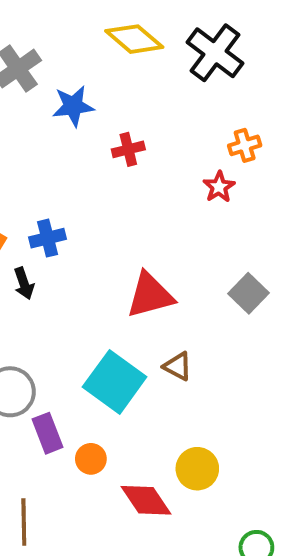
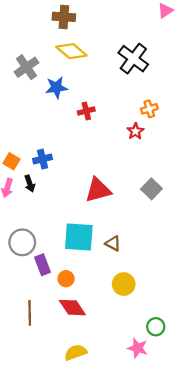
yellow diamond: (134, 39) -> (71, 51), moved
brown triangle: (178, 366) -> (113, 243), moved
cyan square: (115, 382) -> (79, 237), turned -32
red diamond: (146, 500) -> (72, 308), moved

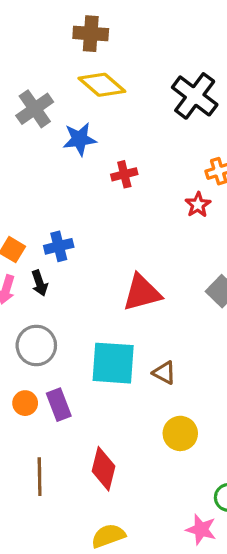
gray circle: (22, 242) -> (36, 345), moved
orange circle: (66, 279) -> (25, 403), moved
red diamond: (72, 308) -> (104, 469), turned 48

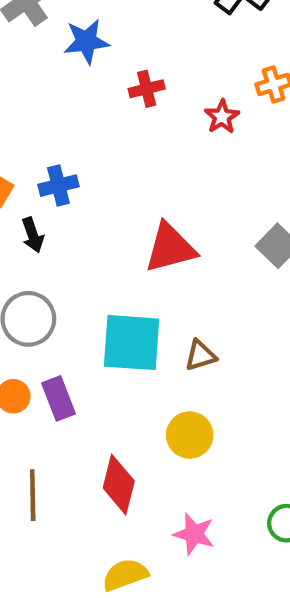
red star: (198, 205) -> (222, 117), moved
brown triangle: (164, 373) -> (200, 355), turned -45
yellow circle: (180, 433) -> (190, 435), moved
pink star: (201, 529) -> (194, 534), moved

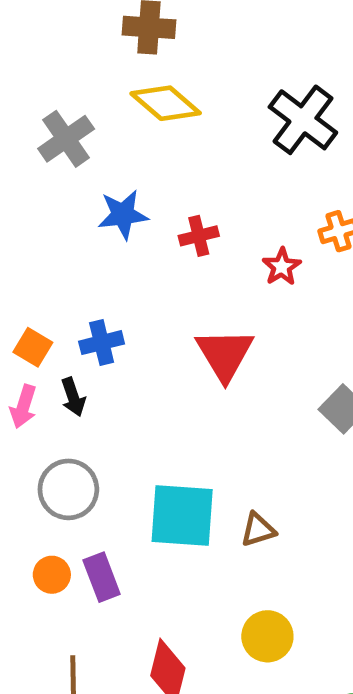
blue star: (86, 41) -> (123, 215), moved
red triangle: (170, 248) -> (225, 354), moved, turned -46
yellow circle: (190, 435) -> (267, 636), moved

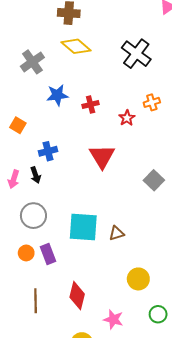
orange square: (33, 347) -> (18, 125), moved
yellow circle: (267, 636) -> (138, 279), moved

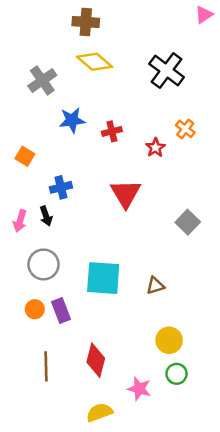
orange cross: (152, 102) -> (185, 129), turned -35
brown triangle: (117, 233) -> (155, 286), moved
green circle: (158, 314) -> (177, 374), moved

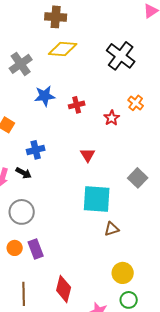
yellow diamond: (94, 62) -> (63, 49), turned -36
red triangle: (126, 194) -> (88, 155), size x0.6
black arrow: (46, 216) -> (24, 173), turned -42
cyan square: (103, 278) -> (97, 199), moved

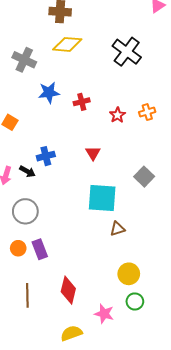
gray cross: (21, 64) -> (24, 60), turned -30
orange cross: (136, 103) -> (147, 112), moved, turned 35
blue cross: (36, 150) -> (46, 156), moved

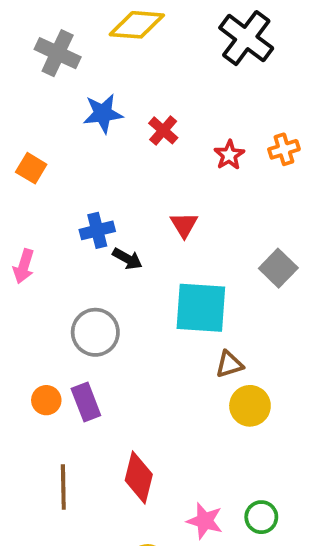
red cross: (82, 102) -> (163, 130), turned -35
black arrow: (27, 171) -> (127, 259), moved
gray circle: (25, 211) -> (95, 332), moved
yellow circle: (129, 274) -> (250, 406), moved
green circle: (135, 301) -> (261, 517), moved

